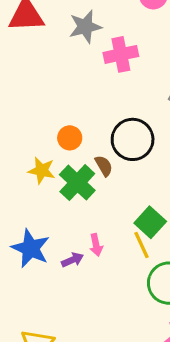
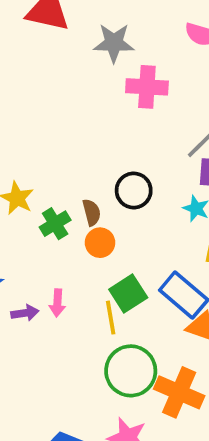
orange circle: (70, 138) -> (100, 243), moved
black circle: (133, 139) -> (134, 190), size x0.7
green cross: (77, 183) -> (55, 224), size x0.7

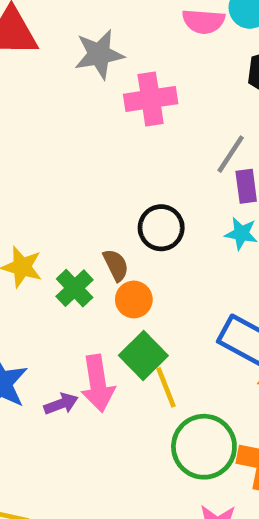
green square: (128, 293) -> (143, 355), moved
pink arrow: (57, 303) -> (98, 383), size x1.6

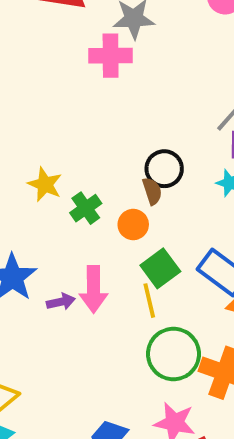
pink cross: (151, 99) -> (111, 56), moved
brown semicircle: (116, 265) -> (152, 191), moved
green square: (143, 355) -> (160, 268), moved

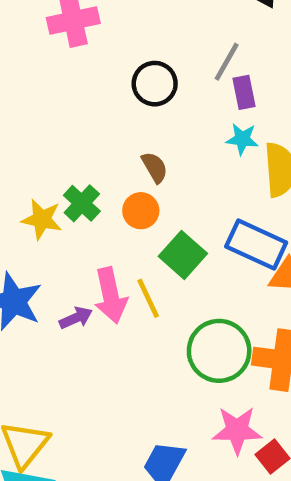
black circle: (164, 169) -> (155, 84), moved
yellow star: (45, 184) -> (42, 219), moved
yellow line: (149, 301) -> (148, 298), moved

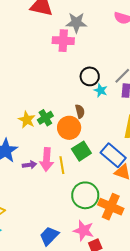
cyan star: (242, 139) -> (101, 90), moved
orange circle: (141, 211) -> (69, 128), size x1.5

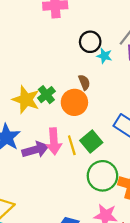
yellow star: (27, 120) -> (26, 100), size x1.4
green square: (81, 151) -> (91, 141), moved
purple arrow: (29, 165) -> (35, 150), size x1.6

